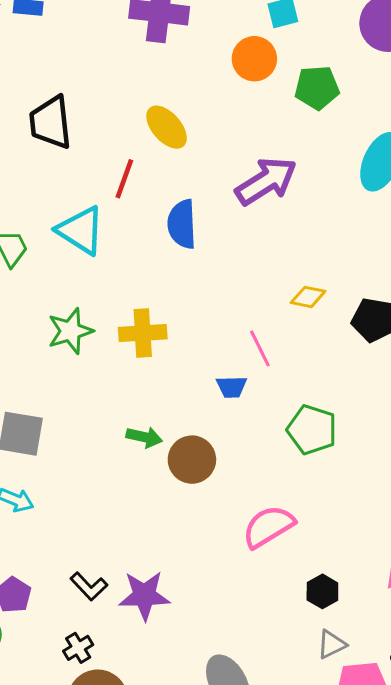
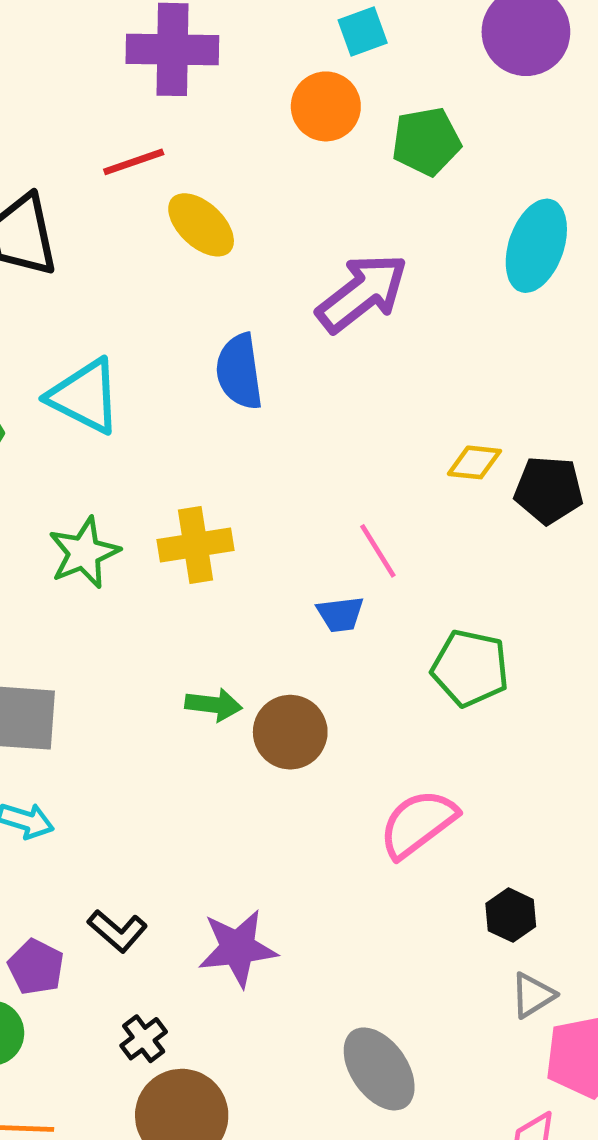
red line: (124, 179) -> (134, 162), moved, turned 57
yellow diamond: (308, 297) -> (474, 462), moved
black L-shape: (89, 586) -> (117, 931), moved

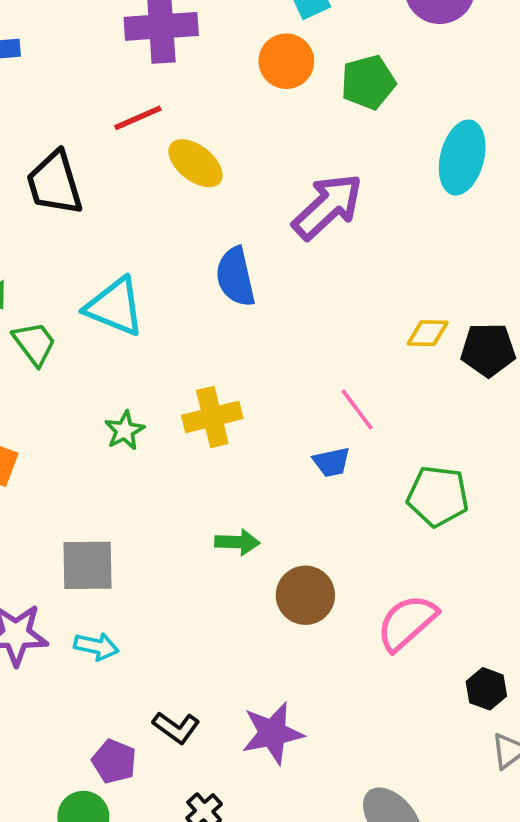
green star: (84, 553) -> (125, 431), size x0.7
brown circle: (290, 732) -> (305, 595), moved

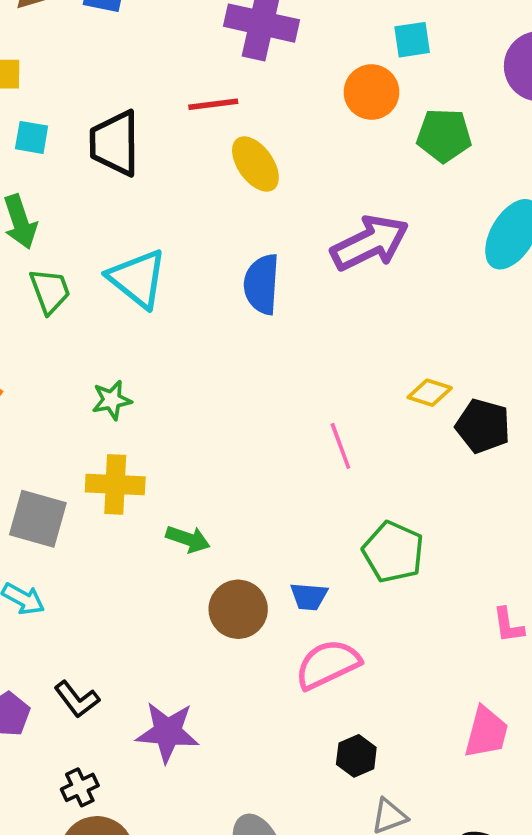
yellow cross: (212, 417) -> (115, 484), moved
blue trapezoid: (332, 462) -> (309, 596), moved
black hexagon: (486, 689) -> (356, 756), moved

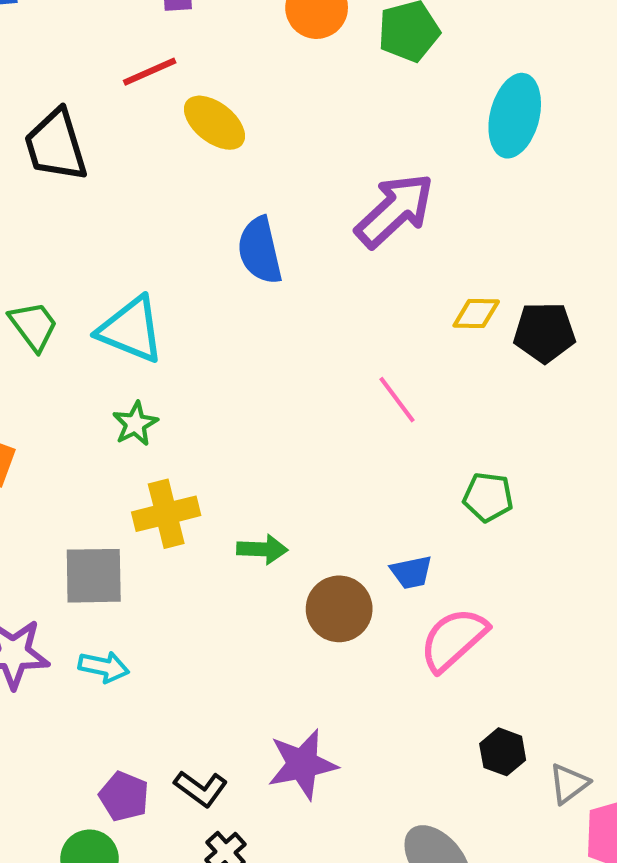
purple arrow: (370, 243) -> (395, 210), moved
cyan triangle: (137, 279) -> (131, 330), moved
green pentagon: (393, 552) -> (488, 497), size x0.7
black L-shape: (77, 699) -> (201, 789), moved
black hexagon: (356, 756) -> (503, 752), moved

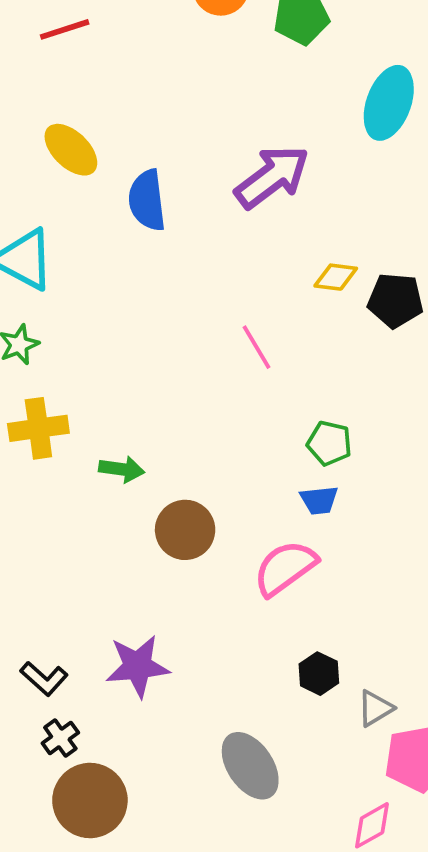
yellow ellipse: (214, 123) -> (71, 150), moved
blue trapezoid: (411, 572) -> (319, 500), moved

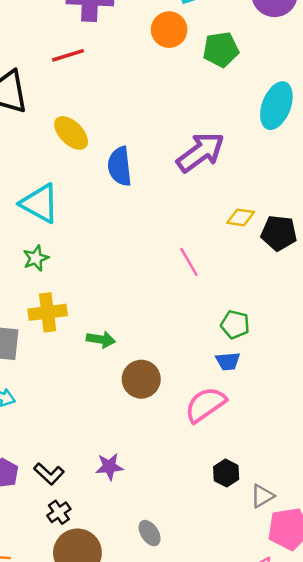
purple star: (138, 666) -> (109, 467), size x0.7
gray ellipse: (250, 766) -> (150, 533), moved, size x0.6

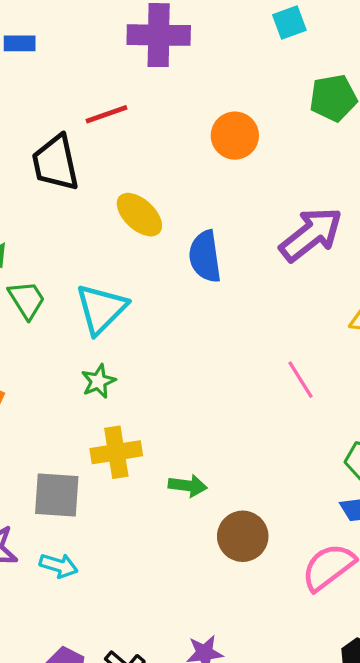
orange circle: (169, 30) -> (235, 136), moved
red line: (68, 55) -> (107, 114), moved
cyan triangle: (40, 203) -> (101, 309), turned 48

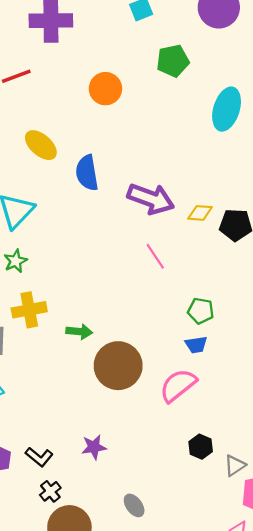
purple arrow: (311, 234) -> (151, 199), moved, turned 60
brown circle: (243, 536) -> (118, 366), size x1.4

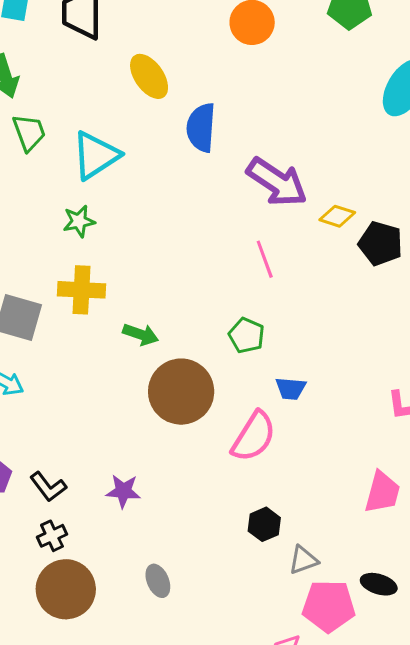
green pentagon: (201, 311) -> (246, 335), moved
pink semicircle: (178, 385) -> (254, 436), turned 147

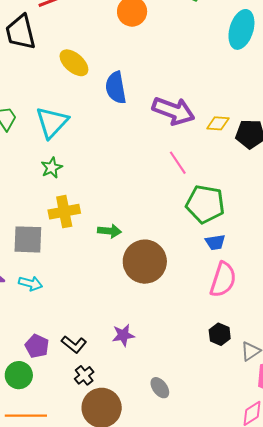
green pentagon: (246, 335) -> (205, 204), moved, size x1.6
pink semicircle: (254, 436) -> (223, 280), moved

